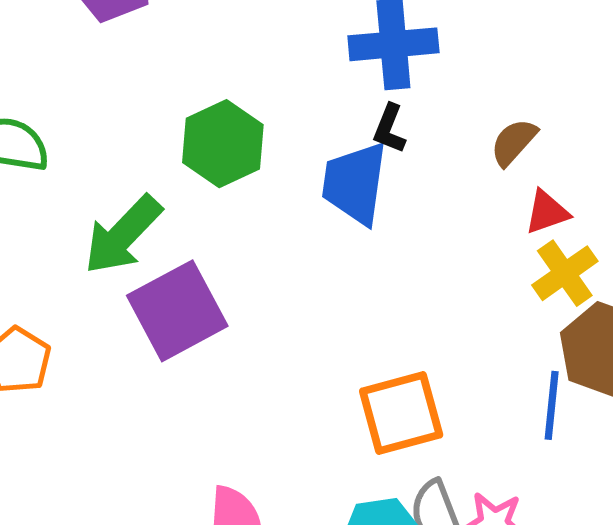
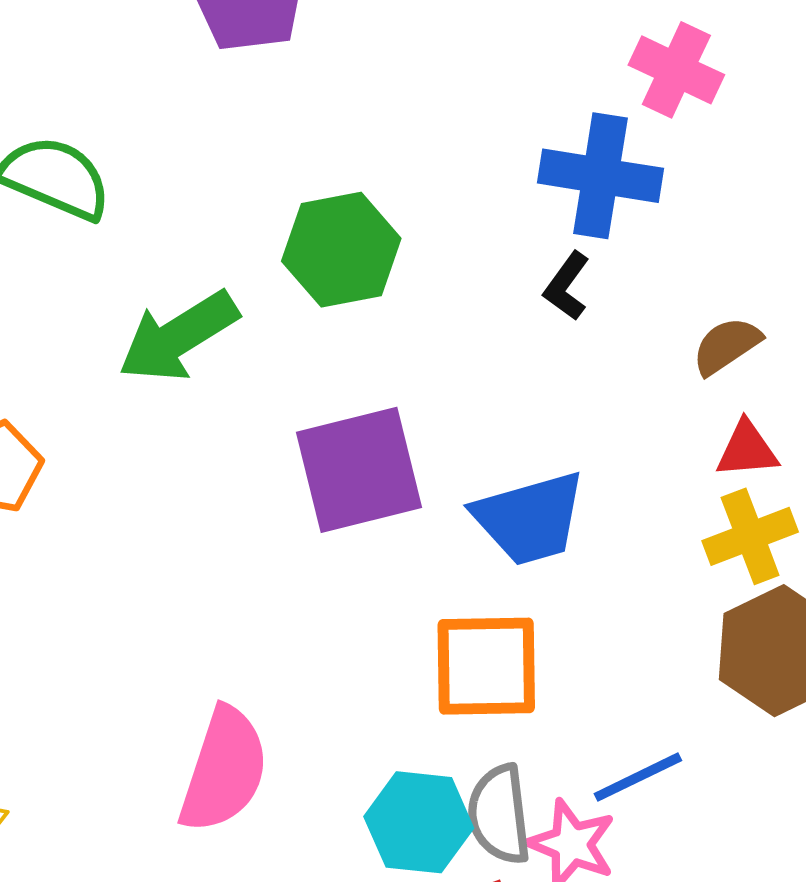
blue trapezoid: (355, 183) -> (530, 518), moved, turned -128
purple square: (177, 311) -> (359, 470), moved
blue line: (552, 405) -> (638, 777), moved, turned 44

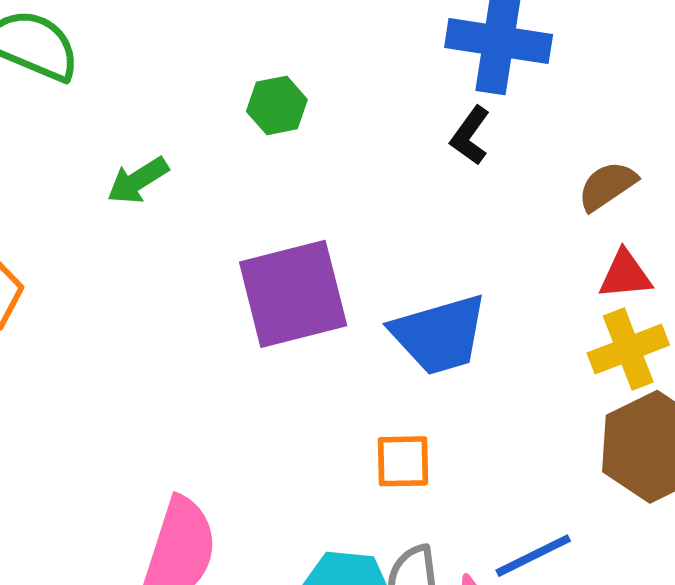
green hexagon: (341, 250) -> (277, 105), size x0.6
green arrow: (178, 337) -> (138, 181), size x0.6
orange square: (486, 666) -> (403, 461), size x0.6

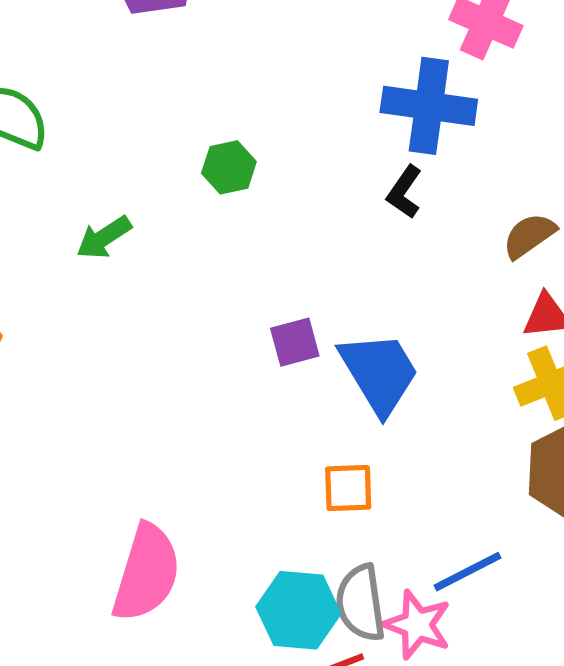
purple square: (293, 294) -> (295, 342), moved, size x0.5
blue trapezoid: (439, 335) -> (379, 373), turned -104

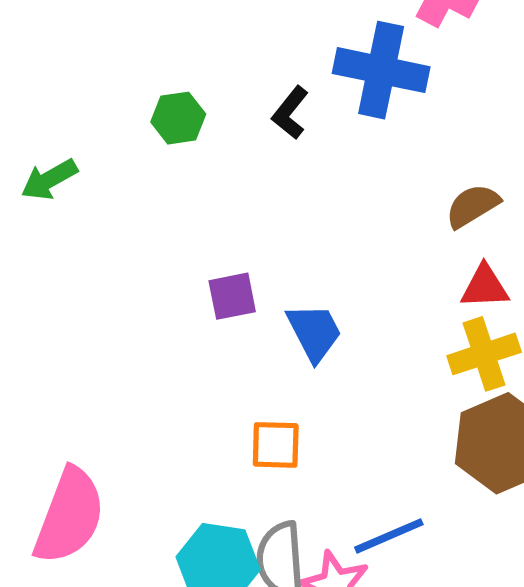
black L-shape: (404, 192) -> (290, 113), moved
blue trapezoid: (379, 373) -> (314, 332), size x0.7

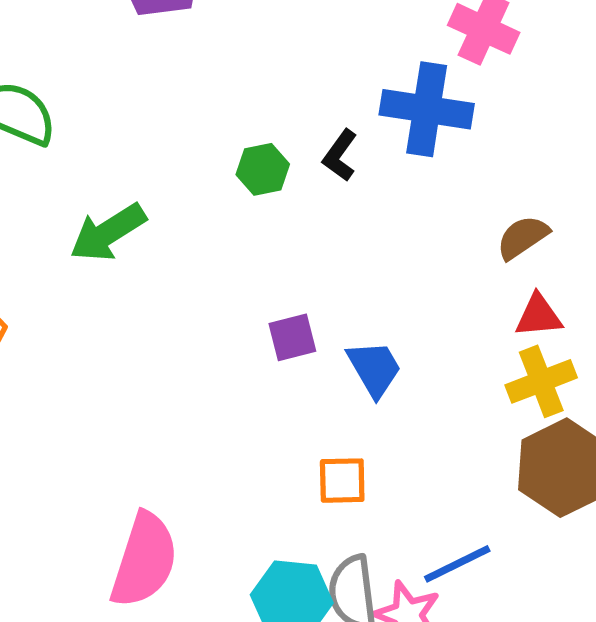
green hexagon: (178, 118) -> (263, 169), moved
green arrow: (49, 180) -> (108, 233), size x1.4

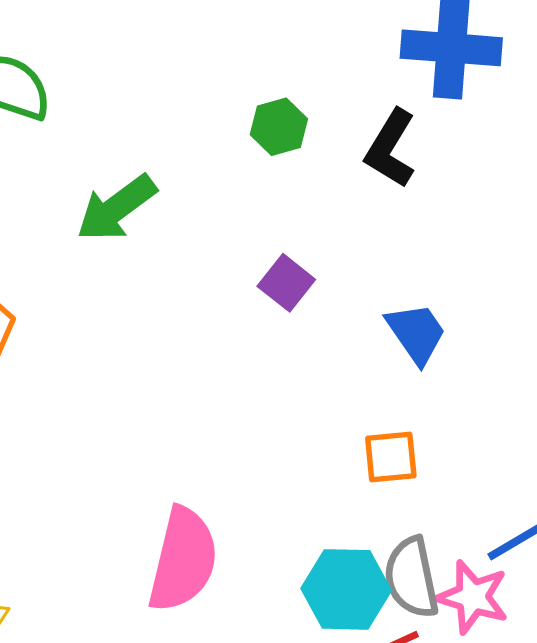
black L-shape: (340, 155) -> (391, 148), moved, size x1.4
purple square: (292, 337) -> (286, 283), moved, turned -33

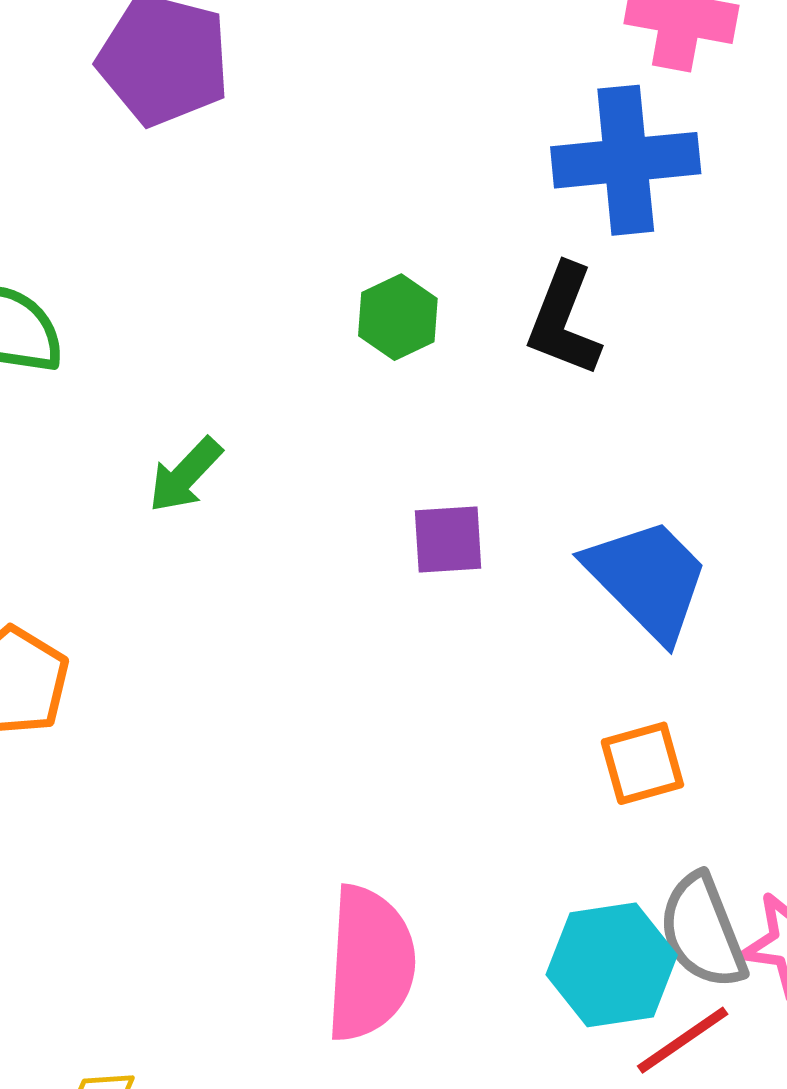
green arrow: (116, 208) -> (185, 475), size x0.7
purple square: (286, 283) -> (448, 540), turned -32
blue trapezoid: (416, 333) -> (648, 579), size x1.4

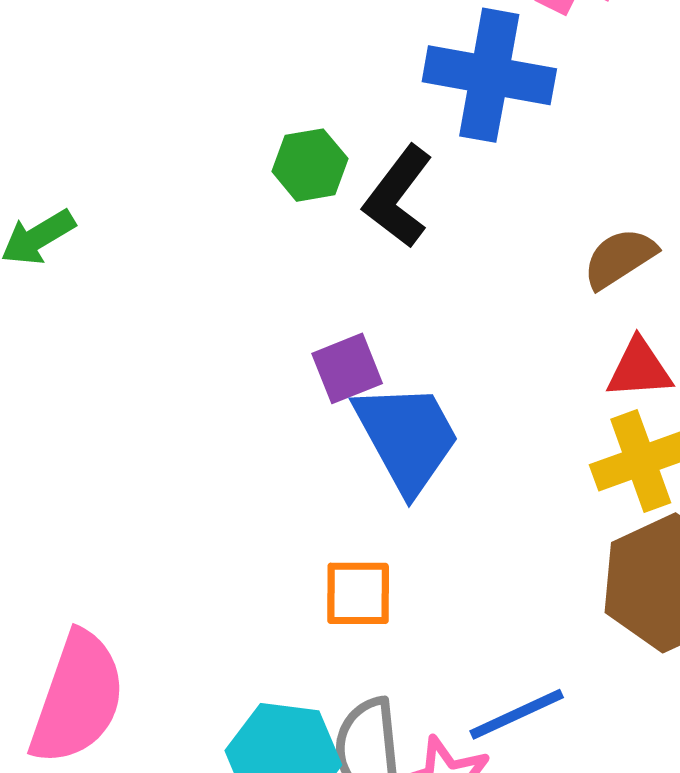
green hexagon: (398, 317) -> (310, 165), moved
purple square: (448, 540) -> (347, 368), moved, turned -34

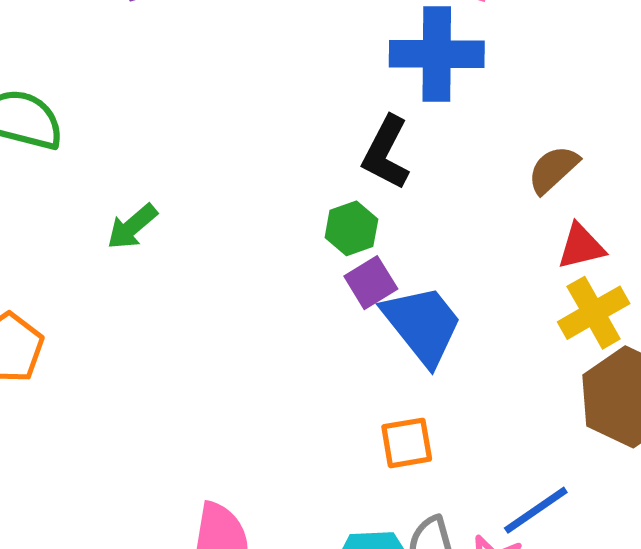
green hexagon: (310, 165) -> (351, 228), moved

